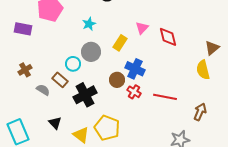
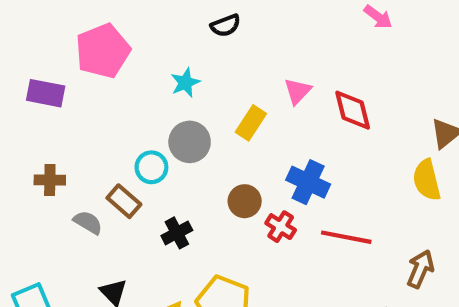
blue cross: (135, 69) -> (308, 182), moved
brown cross: (25, 70) -> (50, 180), turned 32
black cross: (85, 95) -> (177, 233), size x0.6

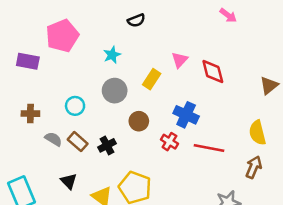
cyan circle: (151, 167) -> (75, 106), moved
yellow semicircle: (427, 180) -> (257, 133), moved
brown rectangle: (124, 201) -> (78, 142), moved
brown circle: (245, 201) -> (139, 121), moved

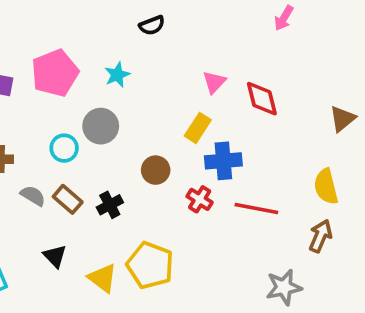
pink arrow: (228, 15) -> (284, 18), turned 84
pink pentagon: (62, 36) -> (55, 73), moved
yellow rectangle: (152, 79) -> (198, 128), moved
gray circle: (115, 91) -> (101, 126), moved
blue cross: (186, 115) -> (223, 161), turned -30

